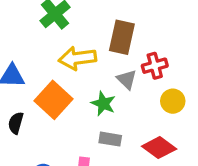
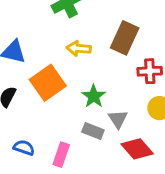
yellow arrow: (77, 58) -> (79, 48), size x0.7
gray triangle: (127, 79) -> (118, 119), moved

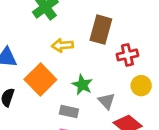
gray rectangle: (93, 131) -> (69, 111), moved

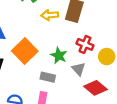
yellow arrow: (62, 45) -> (50, 15), moved
red cross: (127, 55) -> (85, 44), moved, turned 35

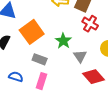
red cross: (85, 44) -> (90, 24), moved
gray rectangle: (48, 77) -> (40, 59), moved

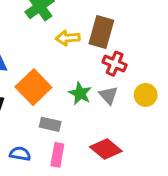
gray triangle: (80, 56) -> (109, 95), moved
red diamond: (94, 77) -> (106, 149), moved

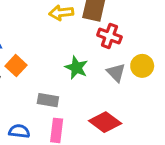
orange square: (33, 87) -> (16, 66), moved, size x0.6
gray triangle: (109, 95) -> (116, 73), moved

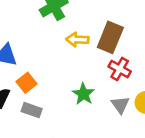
gray rectangle: (48, 100) -> (32, 110), moved

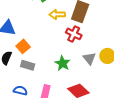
red cross: (120, 69) -> (74, 34), moved
green star: (83, 94) -> (63, 63), moved

